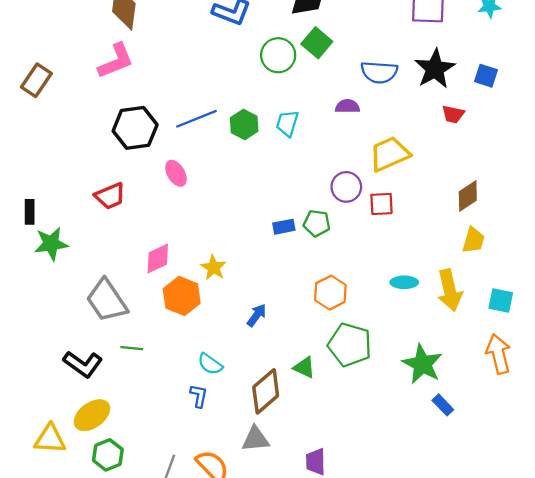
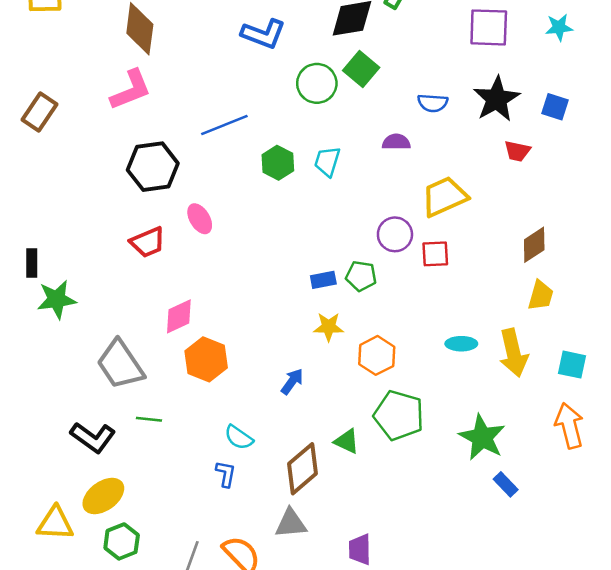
blue semicircle: (379, 72) -> (433, 103), size x0.7
blue line: (196, 119) -> (224, 125), moved
red trapezoid: (110, 196) -> (148, 242), moved
yellow star: (213, 268) -> (329, 327), moved, turned -30

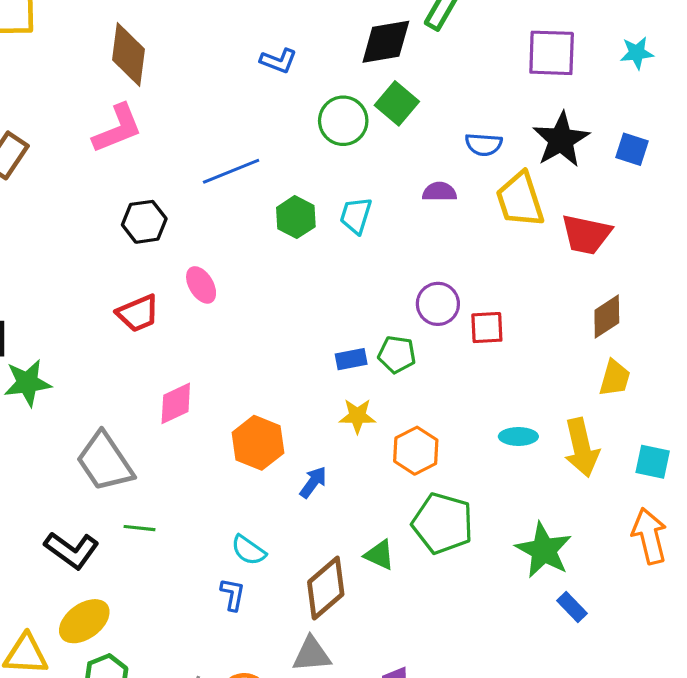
blue L-shape: (263, 34) -> (278, 61), size x0.7
red trapezoid: (517, 151) -> (586, 234), moved, size x1.6
black hexagon: (153, 167) -> (144, 222), size x0.7
yellow trapezoid: (444, 197) -> (520, 200), moved, turned -84
orange hexagon: (206, 359) -> (258, 443), moved

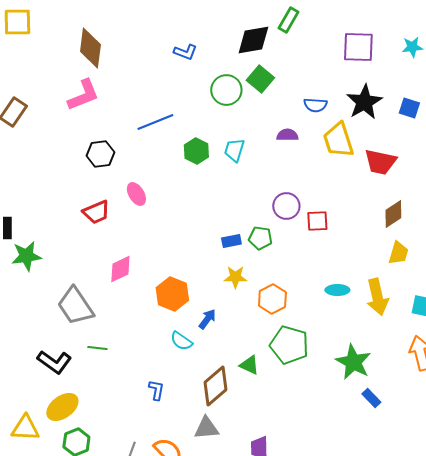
cyan semicircle: (248, 550) -> (181, 341), moved

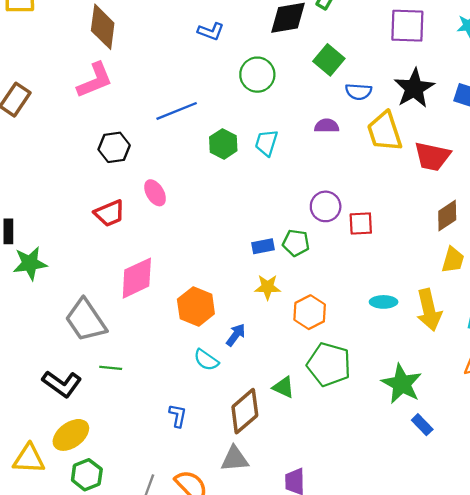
green square: (260, 79) -> (329, 60), moved
pink diamond: (120, 269) -> (137, 278), size x1.4

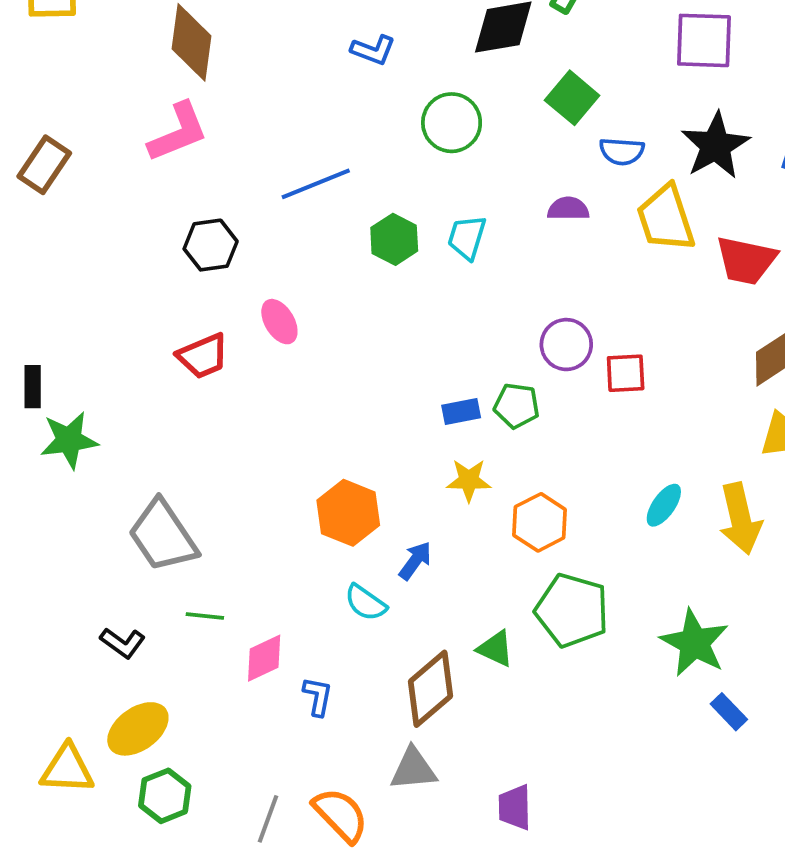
pink diamond: (137, 278) -> (264, 658), moved, size x0.7
cyan ellipse: (384, 302) -> (664, 505), turned -55
black L-shape: (62, 384) -> (123, 643), size x0.7

